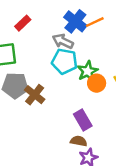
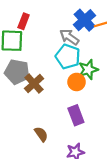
red rectangle: (23, 23) -> (24, 21), moved, turned -35
orange circle: (97, 83) -> (77, 82), moved
brown semicircle: (79, 141) -> (41, 134), moved, turned 35

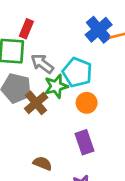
gray arrow: (69, 37) -> (42, 64), moved
green star: (88, 70) -> (56, 86), moved
brown semicircle: (41, 134) -> (42, 163), turned -35

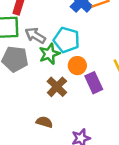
brown cross: (36, 103) -> (57, 87), moved
purple rectangle: (85, 142) -> (94, 83), moved

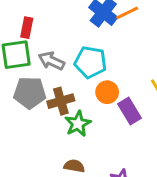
green star: (49, 54) -> (78, 124), moved
brown cross: (57, 87) -> (61, 101), moved, turned 36

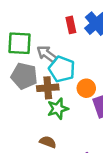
red rectangle: (27, 28) -> (71, 25), moved, turned -35
cyan pentagon: (90, 62) -> (62, 69), moved

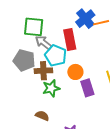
red rectangle: (71, 25) -> (70, 40), moved, size x1.5
green square: (20, 43) -> (34, 27), moved

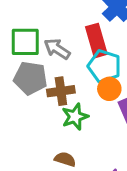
green square: (34, 27) -> (25, 42), moved
cyan pentagon: (56, 56) -> (104, 66), moved

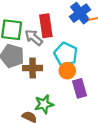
red rectangle: (96, 41) -> (46, 26), moved
green star: (75, 117) -> (44, 104), moved

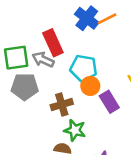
brown cross: (33, 68) -> (62, 105), moved
green star: (44, 104) -> (75, 130), turned -30

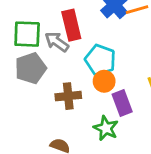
gray pentagon: (25, 87) -> (31, 68), turned -30
green star: (75, 130) -> (106, 128), moved

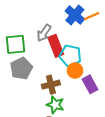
red rectangle: (71, 25) -> (56, 46), moved
gray arrow: (57, 42) -> (44, 33), moved, turned -84
green star: (106, 128) -> (55, 105), moved

